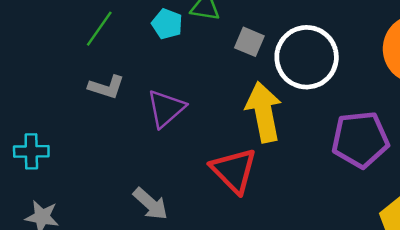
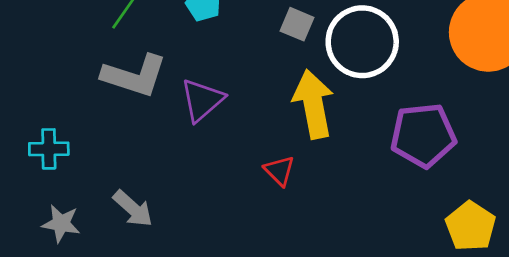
gray L-shape: (106, 87) -> (134, 76), size x1.6
red triangle: (234, 170) -> (279, 171), size x0.6
gray arrow: (150, 204) -> (133, 209), moved

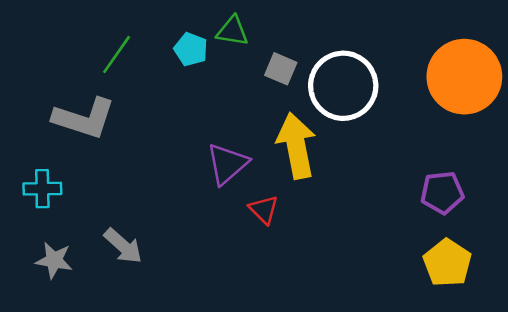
gray L-shape: (134, 76) -> (84, 118), moved
purple triangle: (202, 100) -> (227, 164), moved
purple pentagon: (423, 135) -> (442, 193), moved, size x0.7

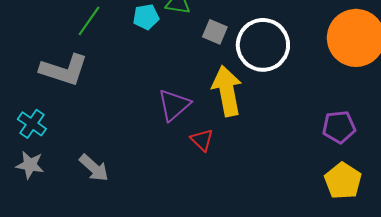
cyan pentagon: (191, 49) -> (146, 17), turned -30
cyan cross: (42, 189) -> (32, 124), turned 36
gray star: (54, 260) -> (30, 165), moved

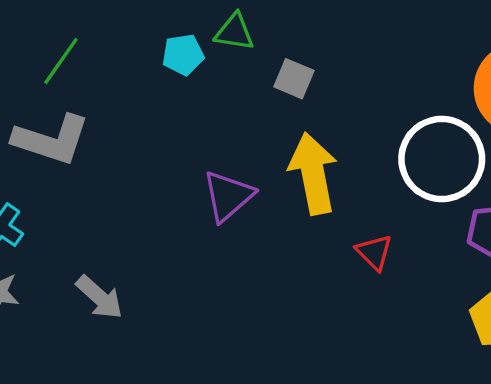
green line: (89, 21) -> (61, 61), moved
white circle: (263, 45) -> (442, 159), moved
red triangle: (202, 140) -> (374, 252), moved

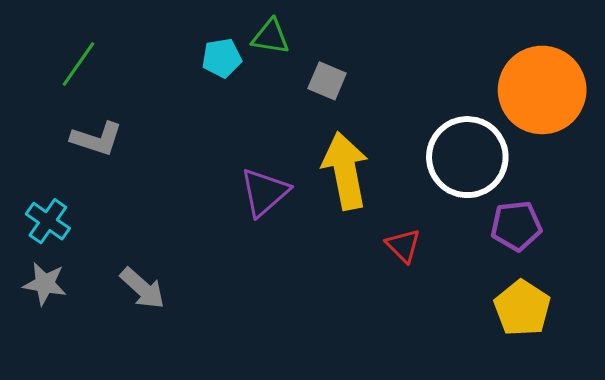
green line: (61, 61) -> (78, 64), moved
gray L-shape: (51, 140) -> (97, 139), size x0.7

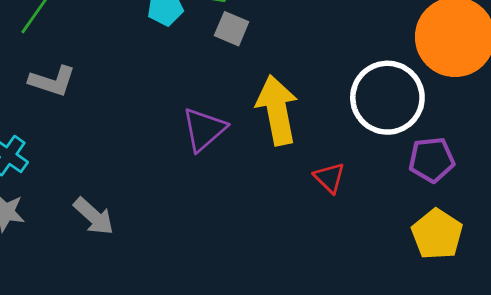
gray square: (327, 81) -> (232, 29), moved

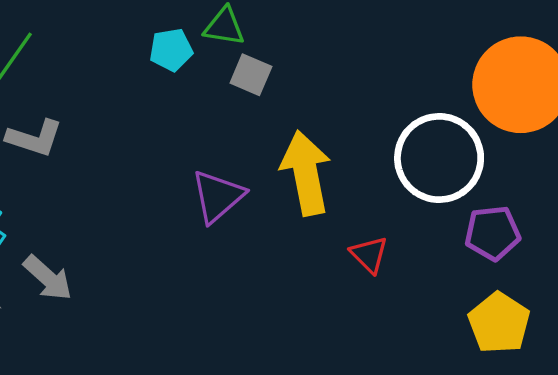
gray arrow: (94, 216) -> (48, 278), moved

